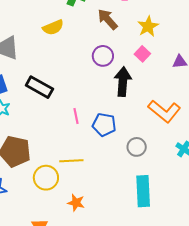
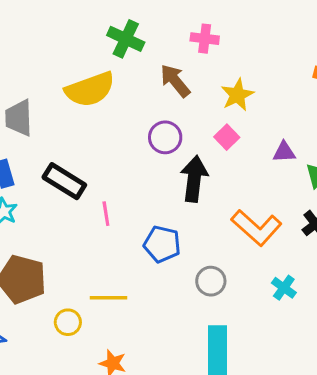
yellow semicircle: (53, 27) -> (90, 89), size x1.5
pink line: (76, 116) -> (106, 214), moved
yellow circle: (46, 178) -> (68, 322), size x0.7

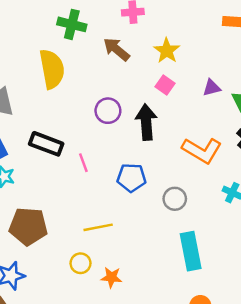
yellow semicircle: (90, 89) -> (52, 69), turned -69
purple circle: (165, 137) -> (108, 111), moved
yellow circle: (68, 322) -> (81, 263), moved

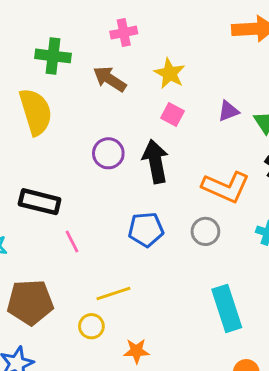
pink line: (83, 163) -> (72, 242), moved
gray circle: (175, 199) -> (205, 231), moved
yellow circle: (81, 263) -> (91, 326), moved

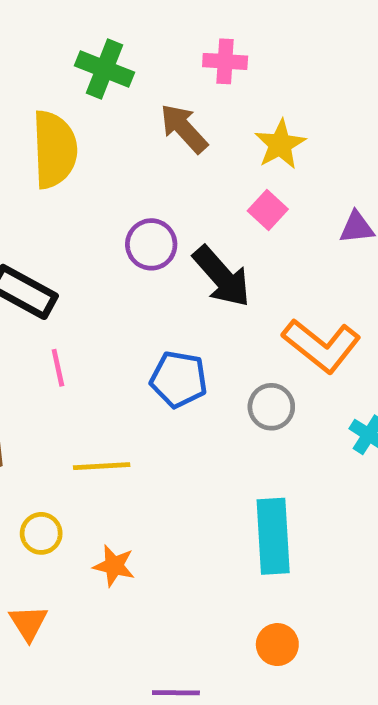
black arrow: (155, 161) -> (222, 277), turned 135
yellow circle: (91, 326) -> (41, 533), moved

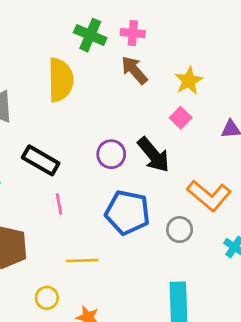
pink cross: (225, 61) -> (133, 33), moved
purple circle: (151, 244) -> (111, 154), moved
blue pentagon: (179, 379) -> (127, 212), size x1.4

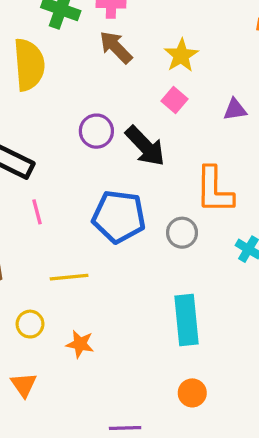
purple circle: (111, 154) -> (96, 131), moved
orange L-shape: (209, 196) -> (214, 190), turned 54

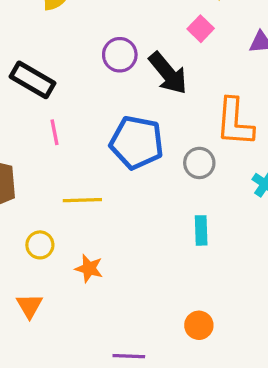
cyan rectangle: (187, 320) -> (201, 230), moved, size x0.6

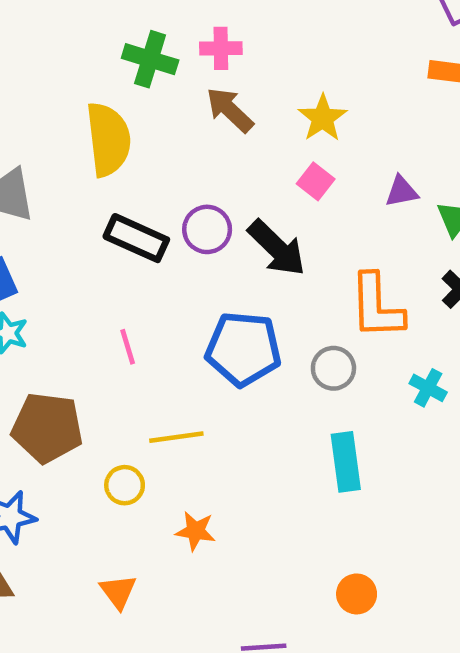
black rectangle: (33, 80) -> (136, 238), moved
cyan rectangle: (201, 230) -> (346, 462), size x1.4
yellow circle: (40, 245) -> (125, 485), moved

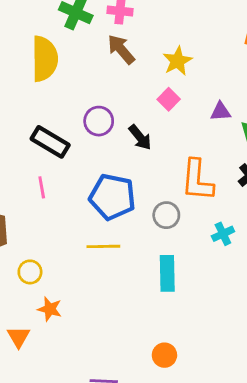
black rectangle: (136, 238) -> (50, 142), moved
black arrow: (277, 248) -> (140, 137), size x0.7
cyan cross: (428, 388) -> (223, 234), turned 30
yellow line: (176, 437) -> (103, 246), moved
orange star: (195, 531) -> (50, 309), moved

